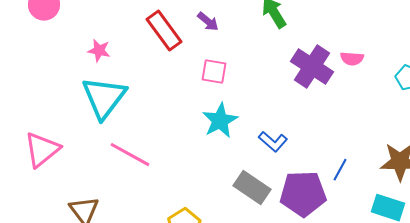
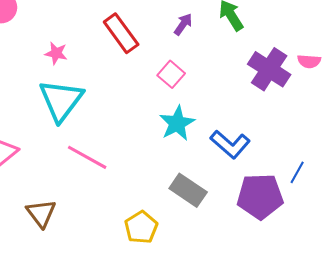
purple arrow: (208, 22) -> (183, 24), moved, turned -95
pink square: (214, 72) -> (171, 74), turned 32
blue L-shape: (273, 142) -> (230, 144), size x1.4
gray rectangle: (252, 188) -> (188, 190), moved

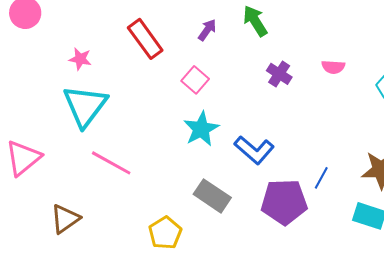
purple cross: (269, 69) -> (279, 74), moved, size x0.6
brown triangle: (41, 213) -> (65, 219), turned 32

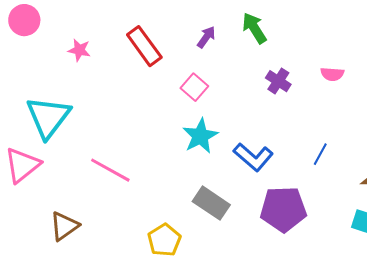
pink star: (80, 59) -> (79, 50), moved
cyan triangle: (85, 106) -> (48, 117), moved
blue line: (321, 178) -> (320, 154), moved

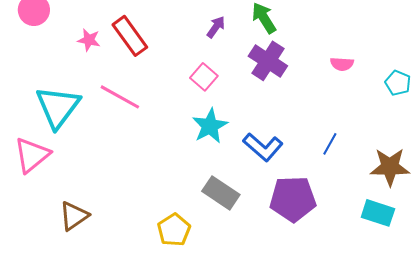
red rectangle: (144, 46) -> (130, 36), moved
purple cross: (278, 81) -> (268, 61), moved, size x1.5
pink line: (110, 170) -> (120, 97), moved

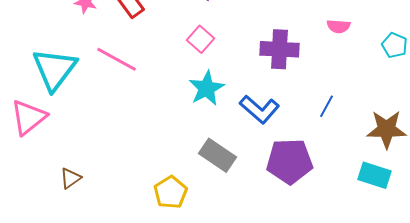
purple cross: (268, 61) -> (280, 49), moved, turned -30
brown triangle: (74, 216) -> (71, 178), size x0.7

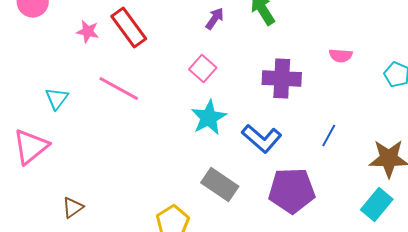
cyan triangle: (55, 69) -> (57, 99), size x0.5
cyan rectangle: (375, 175) -> (377, 205), turned -68

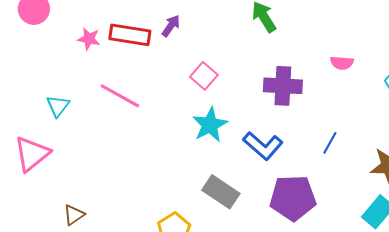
purple arrow: (215, 19) -> (171, 26), moved
red rectangle: (129, 28) -> (130, 35), turned -45

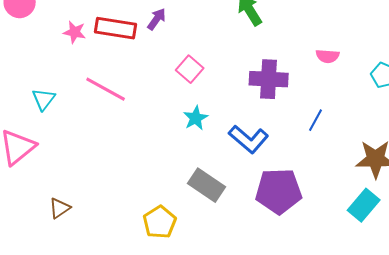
cyan star: (210, 125) -> (196, 118), size x0.7
blue line: (330, 143) -> (316, 120), moved

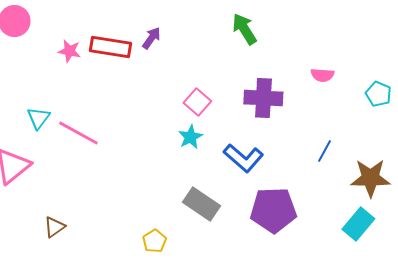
pink square: (190, 69) -> (197, 102), moved
pink line: (106, 89) -> (78, 133), moved
blue line: (316, 120) -> (324, 151), moved
yellow pentagon: (160, 222) -> (154, 241), size x0.7

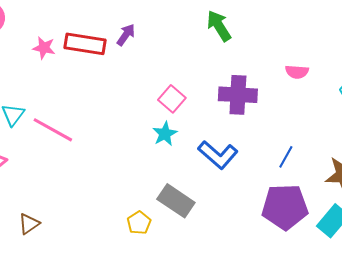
blue line: (324, 151) -> (286, 157), moved
purple pentagon: (273, 210) -> (285, 207), moved
yellow pentagon: (154, 241) -> (139, 223), moved

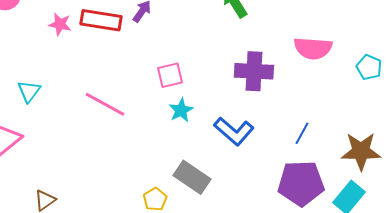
pink semicircle: (297, 72) -> (313, 48), size x1.6
pink square: (172, 99) -> (170, 75), moved, turned 36
pink line: (53, 130) -> (105, 104), moved

